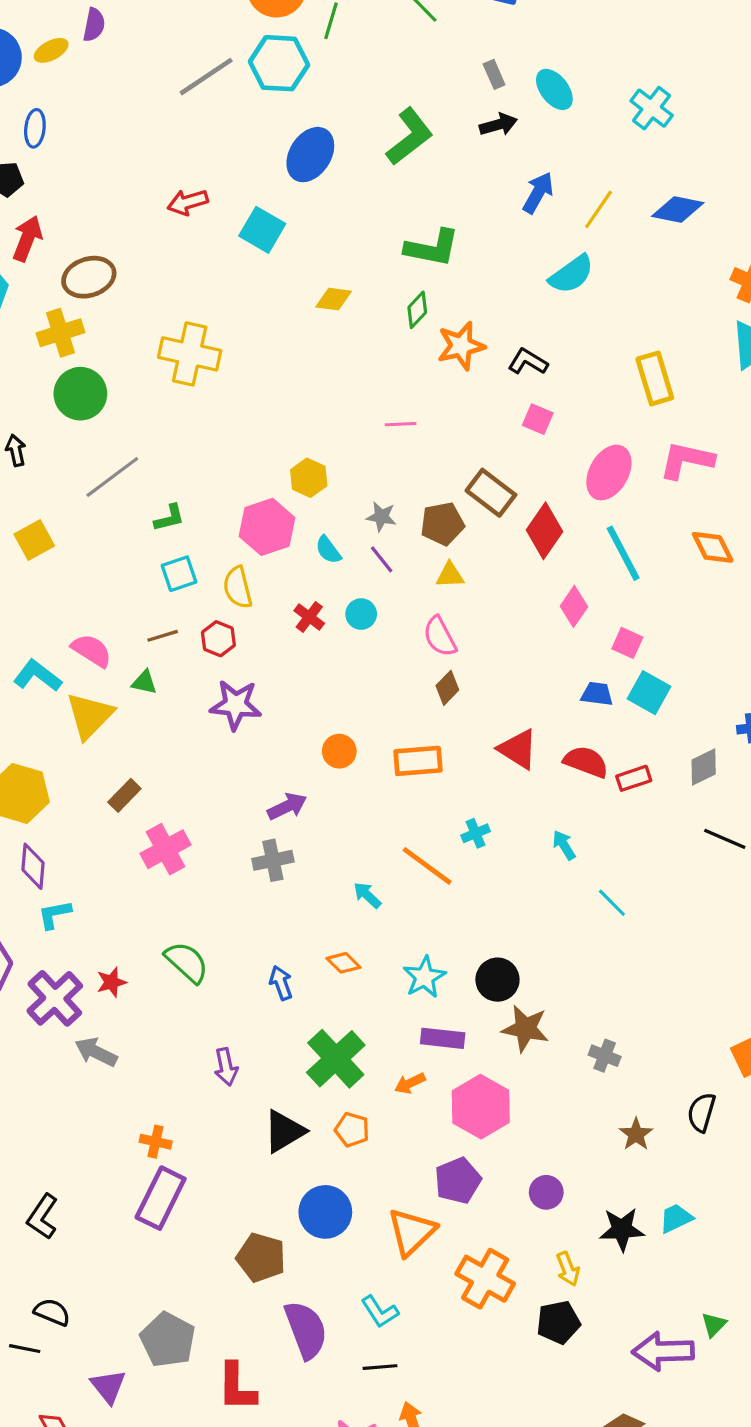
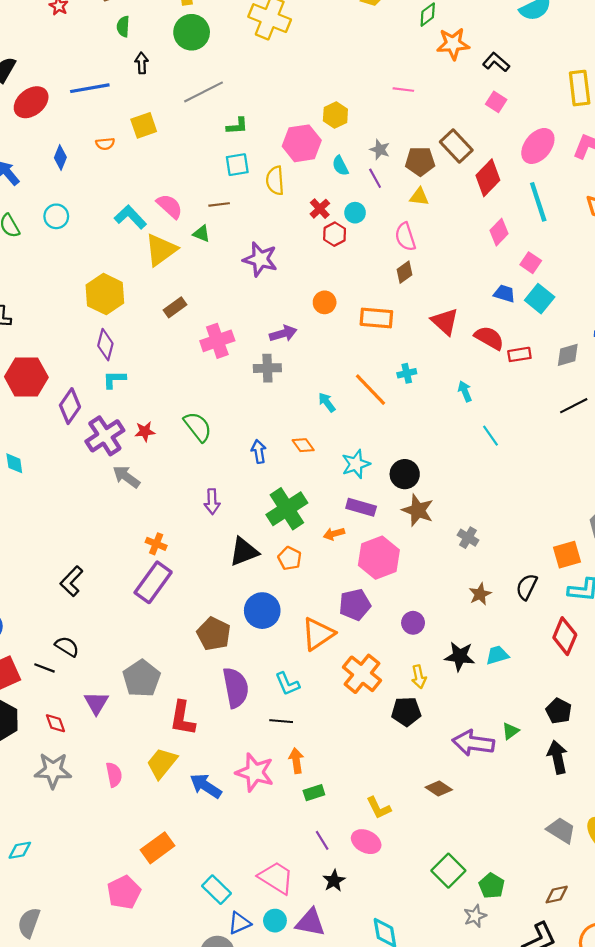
red hexagon: (218, 639) -> (335, 234), moved
black line: (725, 839) -> (574, 406), turned -60
pink cross: (166, 849) -> (217, 341), moved

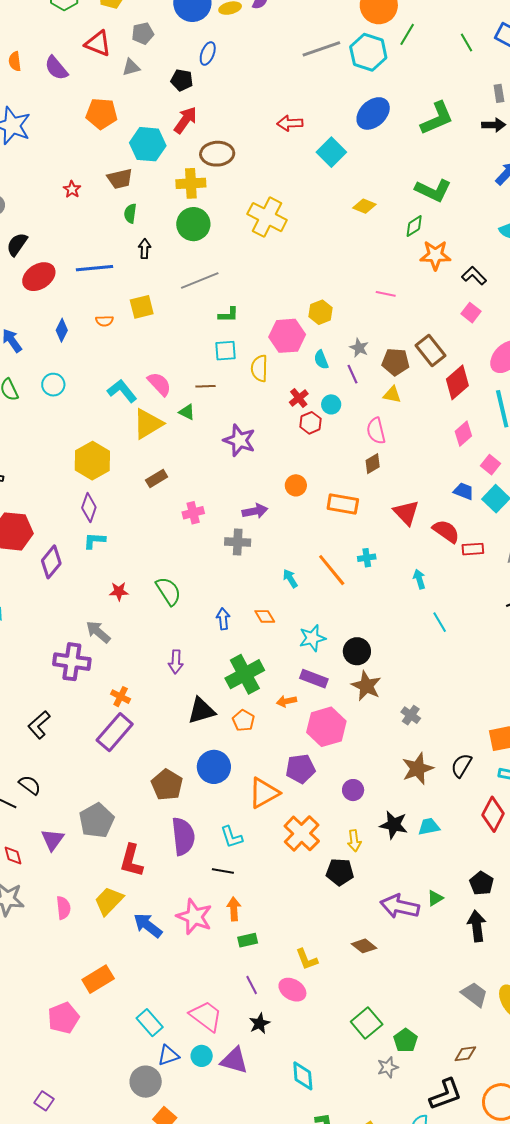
pink cross: (217, 341) -> (193, 513), size x0.7
purple cross: (105, 436) -> (72, 662), moved, turned 36
brown star: (480, 594) -> (418, 769), size x1.5

